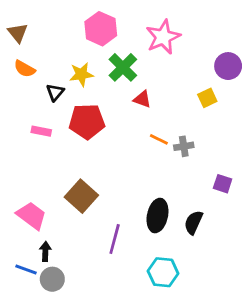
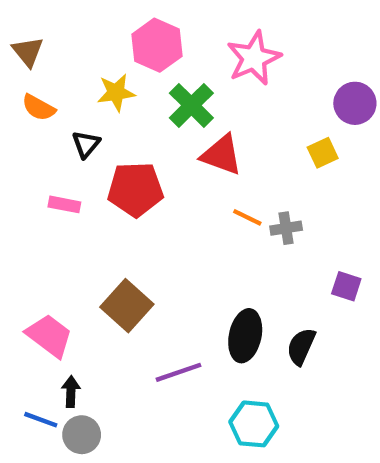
yellow star: (81, 74) -> (116, 93), moved
red triangle: (142, 99) -> (222, 155), size x1.5
purple line: (115, 239) -> (178, 372), turned 56

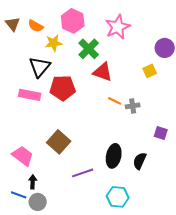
orange semicircle: (39, 108) -> (36, 26), moved
black triangle: (86, 144) -> (40, 67), size x1.6
pink rectangle: (64, 204) -> (30, 95), size x1.5

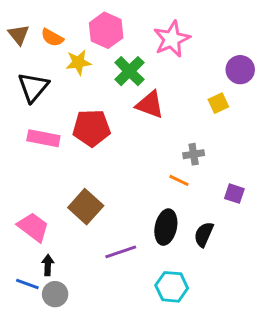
black triangle: (40, 67) -> (33, 87), moved
orange line: (115, 101) -> (179, 180), moved

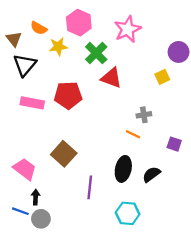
brown triangle: (19, 35) -> (14, 39), moved
black semicircle: (204, 234) -> (151, 174), turned 30
purple line: (121, 252) -> (90, 187), turned -65

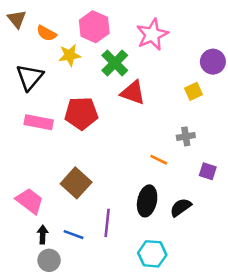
brown triangle: (14, 39) -> (17, 19), moved
gray cross: (144, 115) -> (186, 136), moved
blue line: (20, 211) -> (74, 235), moved

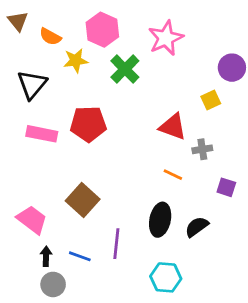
red triangle: (133, 93) -> (173, 127), moved

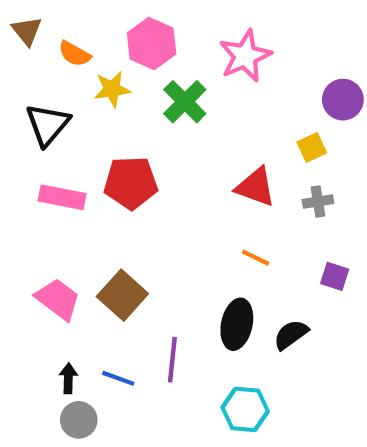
gray cross: (202, 149) -> (318, 201), moved
pink trapezoid: (32, 220) -> (58, 299), moved

